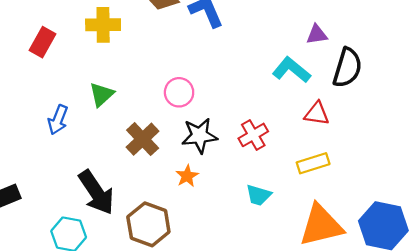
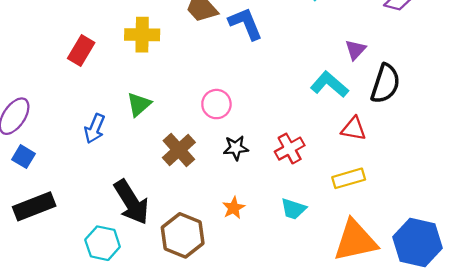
purple triangle: (317, 35) -> (355, 50), turned -40
black star: (199, 136) -> (236, 148), size x0.7
orange star: (187, 176) -> (234, 208), moved

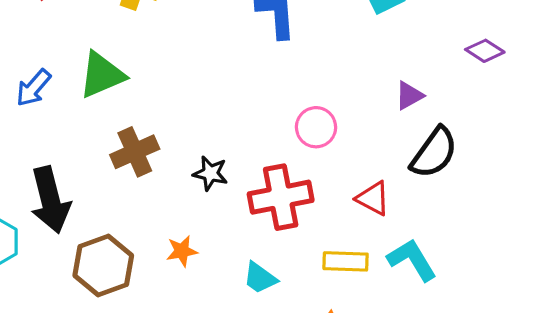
cyan L-shape: (329, 84) -> (412, 260), moved
green triangle: (139, 104) -> (102, 75), size x1.4
pink circle: (216, 104) -> (316, 127), moved
red cross: (290, 149) -> (281, 197), size x1.5

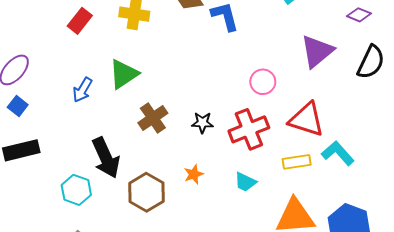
purple triangle: (409, 96) -> (317, 51), size x1.8
black semicircle: (434, 153) -> (371, 62), moved
red triangle: (373, 198) -> (306, 119), size x1.6

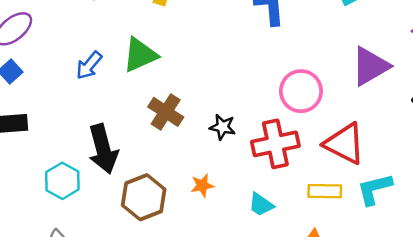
pink circle: (263, 82) -> (301, 91), size x1.4
brown cross: (153, 118) -> (166, 112), turned -32
cyan L-shape: (338, 153) -> (374, 189), turned -72

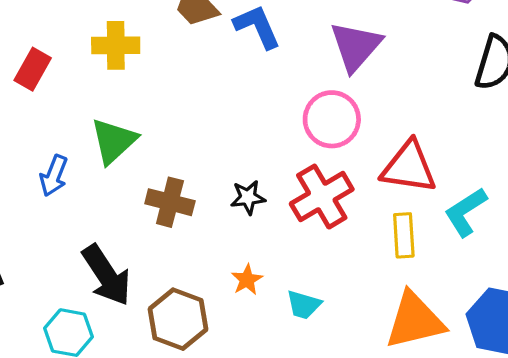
purple triangle: (370, 66) -> (356, 46), moved
yellow rectangle: (325, 191) -> (404, 235), turned -76
cyan trapezoid: (261, 205) -> (304, 305), moved

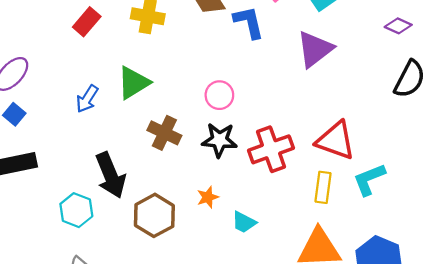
pink circle: (332, 119) -> (219, 95), moved, size x0.7
black star: (248, 197) -> (219, 140), size x1.4

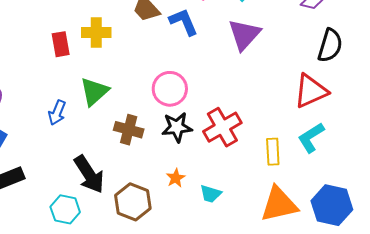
red rectangle: (87, 22) -> (61, 44), moved, turned -40
pink circle: (219, 95) -> (170, 89), size x1.4
red triangle: (336, 141) -> (311, 91), moved, turned -33

